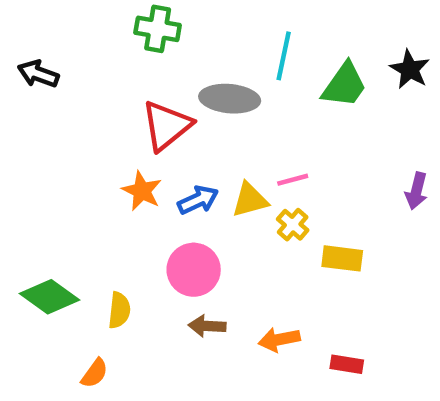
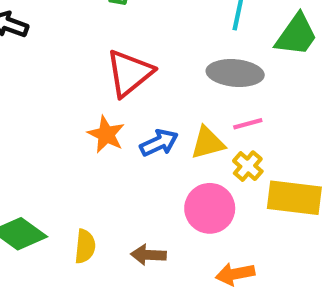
gray ellipse: (230, 99) -> (235, 73), moved
yellow rectangle: (342, 258) -> (294, 198), size x1.4
pink circle: (194, 270) -> (210, 208), moved
brown arrow: (207, 326) -> (148, 255), moved

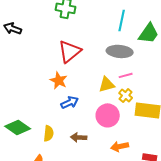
blue arrow: (159, 143) -> (70, 102), moved

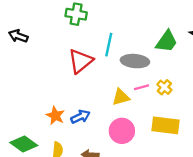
cyan line: (122, 20) -> (109, 45), moved
orange star: (59, 80) -> (55, 116), moved
yellow cross: (126, 95) -> (164, 87), moved

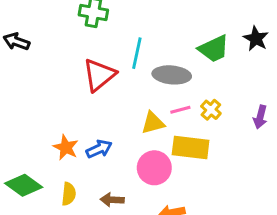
green trapezoid: (167, 41) -> (214, 49), turned 30
yellow rectangle: (165, 125) -> (191, 147), moved

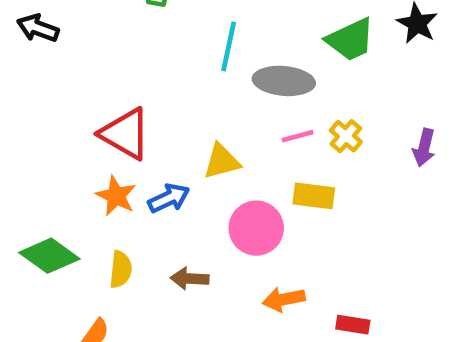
red triangle: (99, 75) -> (125, 134), moved, turned -51
yellow triangle: (153, 123) -> (222, 161), moved
yellow rectangle: (191, 147) -> (314, 196), size x0.7

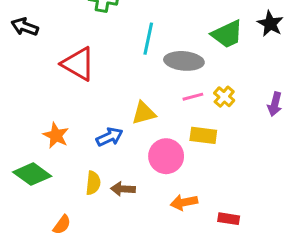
red triangle: (125, 134) -> (78, 64), moved
orange star: (116, 196) -> (56, 135), moved
yellow semicircle: (121, 269) -> (93, 183), moved

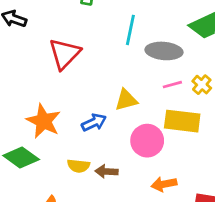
red triangle: (78, 64) -> (65, 54), turned 44
orange star: (56, 135) -> (43, 121), size x1.4
yellow rectangle: (203, 135) -> (182, 121), size x1.4
yellow semicircle: (93, 183) -> (79, 166), turned 90

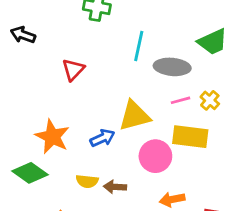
red triangle: (65, 54) -> (73, 70), size x0.7
yellow triangle: (126, 100) -> (135, 116), size x1.4

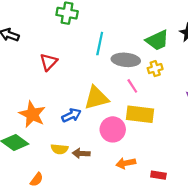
pink line: (181, 100) -> (132, 86), turned 72
yellow cross: (210, 100) -> (155, 69), moved, turned 32

